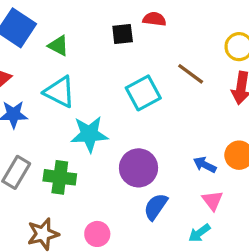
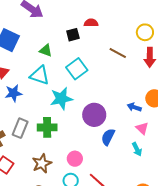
green triangle: (58, 46) -> (46, 50), moved
cyan square: (143, 93) -> (77, 69), moved
cyan arrow: (199, 233) -> (137, 149), turned -72

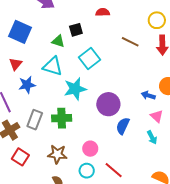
black square: (73, 35) -> (76, 30), moved
brown star: (42, 163) -> (57, 154), turned 30

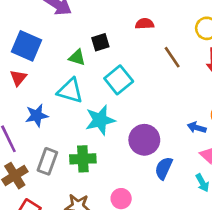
red semicircle: (103, 12) -> (145, 24), moved
brown line: (130, 42) -> (172, 57), turned 30
red triangle: (16, 64) -> (18, 78), moved

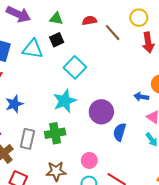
green triangle: (77, 57) -> (56, 19), moved
brown line: (172, 57) -> (113, 33), moved
cyan triangle: (70, 91) -> (33, 49), moved

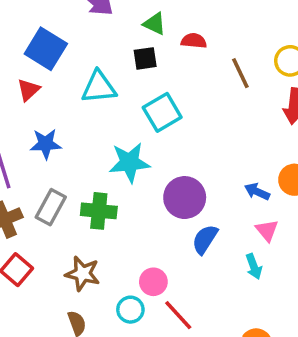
red semicircle: (89, 20) -> (194, 41), moved
cyan triangle: (33, 49) -> (99, 87), moved, turned -30
pink circle: (89, 160) -> (153, 282), moved

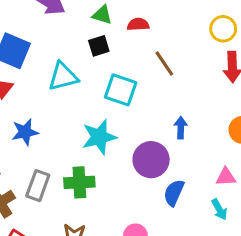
brown line: (240, 73) -> (164, 63), moved
cyan square: (162, 112) -> (121, 90), turned -32
blue arrow: (257, 192) -> (181, 128), moved, turned 75
pink triangle: (267, 230) -> (226, 177), turned -45

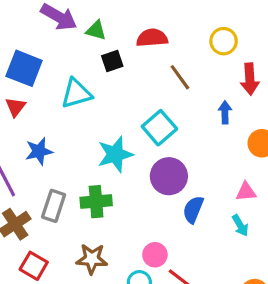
green triangle: (102, 15) -> (96, 30), moved
red semicircle: (138, 24) -> (152, 38), size x1.4
yellow circle: (223, 29) -> (224, 41), moved
cyan square: (121, 90) -> (159, 128), moved, turned 32
blue arrow: (181, 128) -> (225, 112), moved

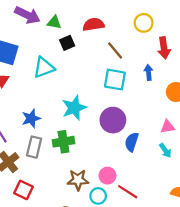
cyan square: (159, 128) -> (115, 80), moved, turned -35
blue star: (39, 151) -> (31, 118), moved
brown star: (92, 259) -> (78, 180), moved

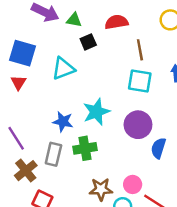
brown line: (115, 50) -> (140, 50), turned 30
blue star: (31, 118) -> (63, 122), moved, turned 30

